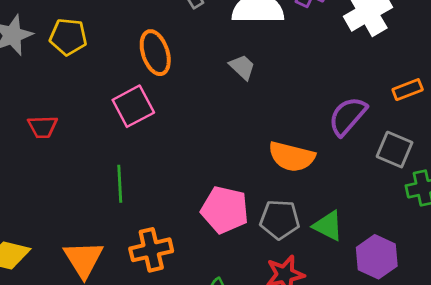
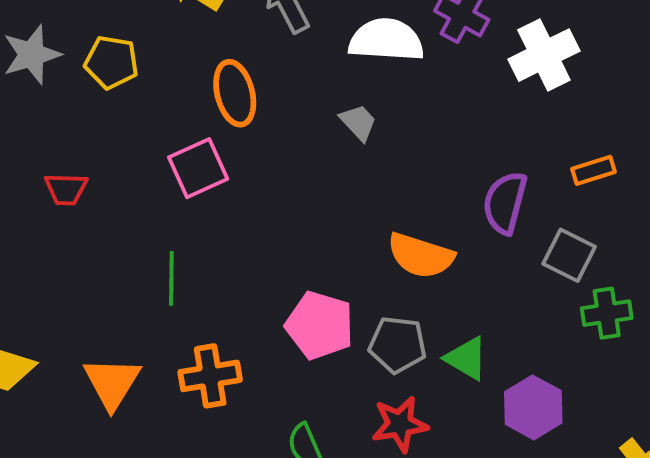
purple semicircle: (348, 116) -> (505, 203), turned -30

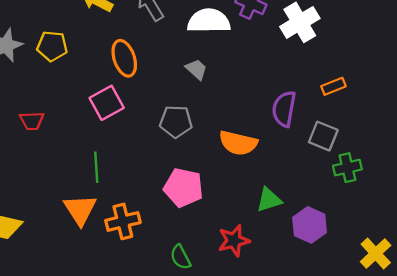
gray pentagon: (398, 345) -> (176, 122), moved
green triangle: (466, 358) -> (269, 200), turned -44
orange triangle: (112, 383) -> (80, 210), moved

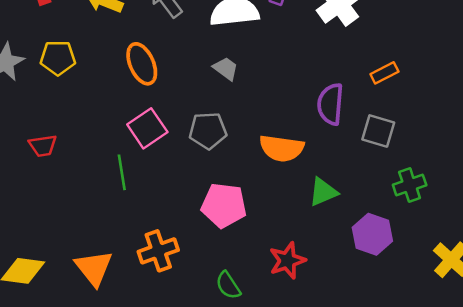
pink square: (107, 103) -> (147, 128), moved
green line: (96, 167) -> (122, 172), moved
green cross: (347, 168) -> (410, 185), moved
green triangle: (269, 200) -> (323, 192), moved
orange triangle: (80, 210) -> (94, 268), moved

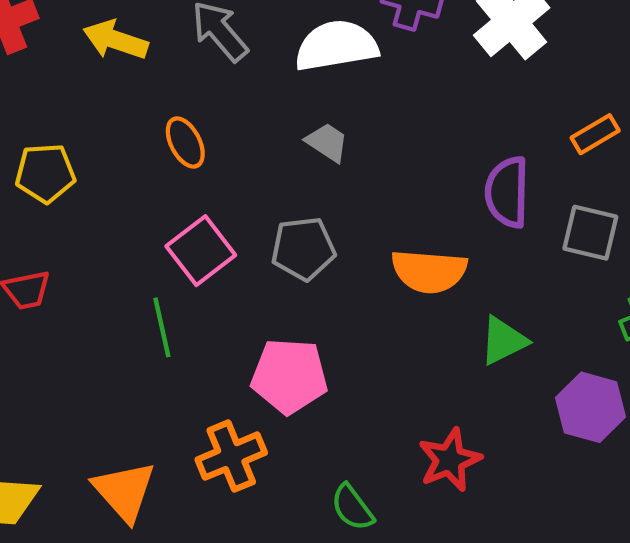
yellow pentagon: (58, 58) -> (45, 173), moved
orange ellipse: (142, 64) -> (185, 142), size x0.7
pink pentagon: (224, 205) -> (289, 376), moved

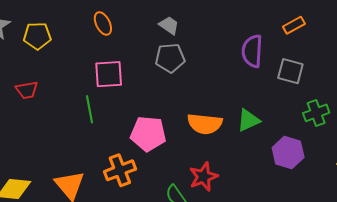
gray pentagon: (303, 249) -> (170, 58), moved
pink square: (201, 251) -> (109, 74), turned 32
orange semicircle: (429, 271) -> (205, 124), moved
red star: (450, 460) -> (203, 177), moved

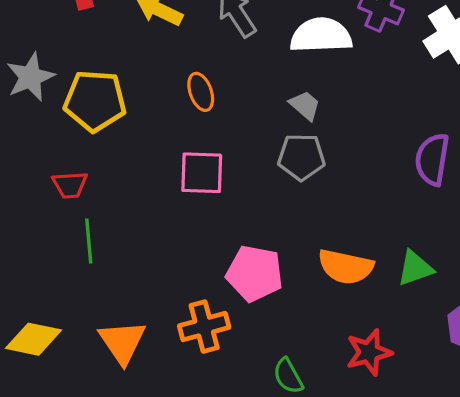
yellow pentagon: (37, 36) -> (95, 101), size x1.4
green line: (89, 109) -> (89, 241), moved
red star: (203, 177) -> (369, 352), moved

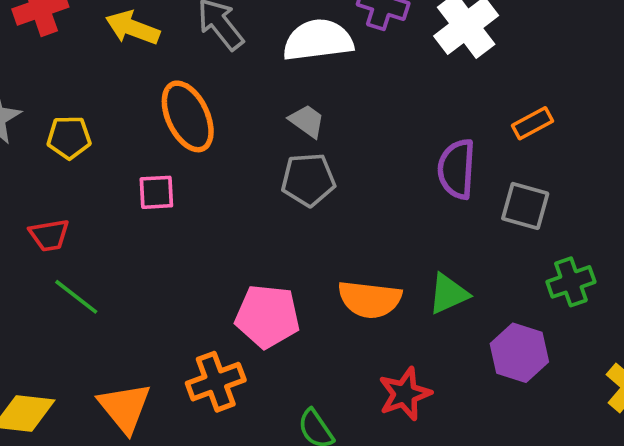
orange ellipse: (201, 92) -> (188, 116), size x1.6
yellow pentagon: (95, 101) -> (69, 137), size x0.6
pink square: (202, 173) -> (156, 192), moved, size x0.7
green line: (89, 241) -> (76, 297), turned -42

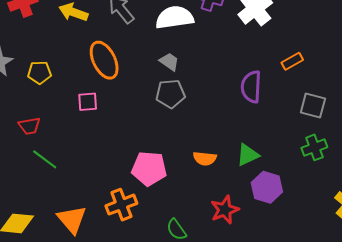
gray square: (525, 206) -> (313, 105), moved
orange semicircle: (370, 299) -> (205, 158), size x0.7
purple hexagon: (519, 353) -> (267, 187), moved

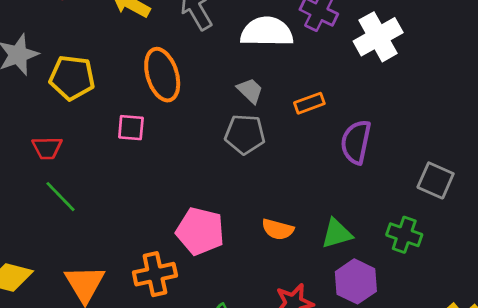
orange rectangle: (292, 61) -> (309, 103), moved
yellow pentagon: (40, 72) -> (72, 78), size x1.4
green cross: (314, 147) -> (404, 235), moved, turned 30

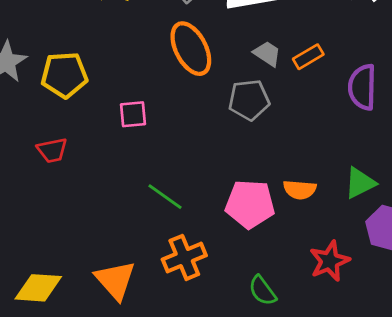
orange ellipse: (162, 75) -> (191, 49), moved
gray trapezoid: (250, 91) -> (267, 54), moved
green line: (61, 197) -> (165, 197), moved
pink pentagon: (200, 231) -> (250, 204), moved

